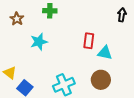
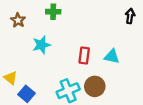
red rectangle: (89, 41) -> (84, 55), moved
brown circle: (101, 80) -> (95, 86), moved

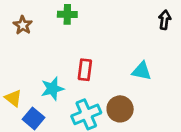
cyan star: (41, 45) -> (52, 89), moved
red rectangle: (84, 55) -> (85, 70), moved

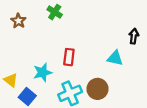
green cross: (67, 14) -> (55, 12), turned 32
black arrow: (165, 20) -> (134, 36), moved

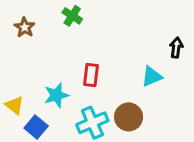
cyan triangle: (115, 58) -> (152, 76), turned -35

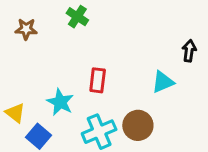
brown star: (25, 27) -> (26, 29), turned -30
cyan star: (56, 95) -> (60, 102), turned -30

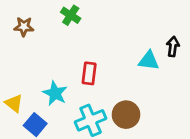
cyan triangle: (163, 82) -> (149, 61), moved, turned 30

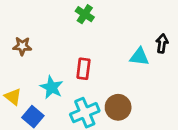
green cross: (71, 15) -> (85, 14), moved
brown star: (24, 27) -> (22, 46), moved

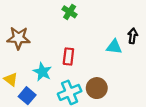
brown star: (22, 46) -> (18, 38), size x1.5

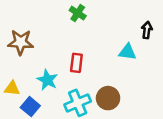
black arrow: (133, 36) -> (147, 30), moved
yellow triangle: (11, 79) -> (12, 88), turned -32

